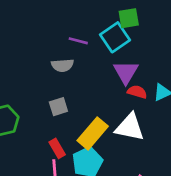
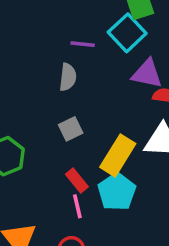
gray semicircle: (62, 65) -> (68, 77), turned -70
purple triangle: (126, 72) -> (147, 74), turned -40

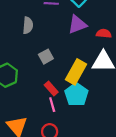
purple triangle: (147, 74) -> (77, 24), moved, turned -30
gray semicircle: (68, 77) -> (28, 25), moved

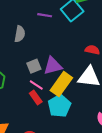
purple triangle: (77, 24) -> (53, 66), moved
pink line: (52, 105) -> (36, 85), moved, turned -48

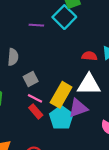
gray semicircle: (20, 34) -> (13, 57), moved
purple triangle: (53, 66) -> (78, 108), moved

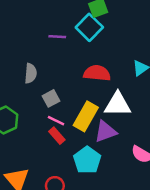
red semicircle: (89, 56) -> (97, 73), moved, size x1.5
cyan pentagon: (61, 118) -> (87, 160), moved

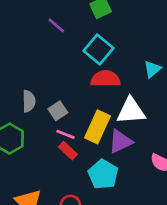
cyan square: (89, 27) -> (98, 50), moved
purple line: (57, 37) -> (56, 25), moved, turned 42
gray semicircle: (31, 73) -> (29, 101), moved

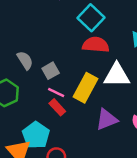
gray semicircle: (29, 101) -> (25, 60), turned -36
purple triangle: (120, 141) -> (107, 119), moved
cyan pentagon: (103, 174) -> (36, 135), moved

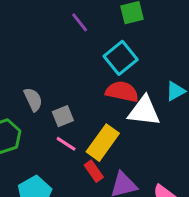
white triangle: (117, 75) -> (144, 111), moved
red rectangle: (57, 107) -> (94, 171), moved

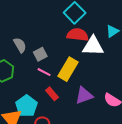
red rectangle: (94, 171) -> (52, 94), moved

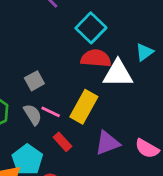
gray semicircle: (20, 45) -> (33, 115), moved
gray square: (40, 54) -> (34, 81), moved

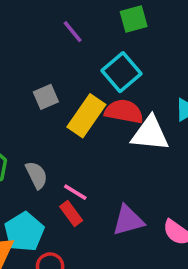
gray square: (34, 81) -> (46, 97), moved
yellow rectangle: (84, 107) -> (86, 116), moved
pink line: (51, 112) -> (75, 192), moved

